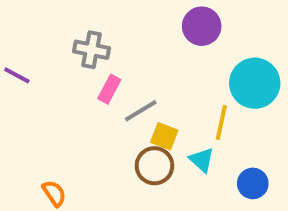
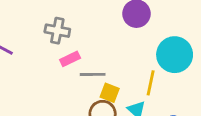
pink rectangle: (109, 89) -> (70, 59), turned 36
gray line: (141, 111) -> (93, 74), turned 30

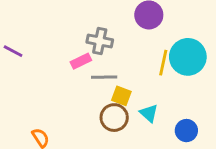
gray cross: (57, 31) -> (100, 41), moved
yellow line: (151, 83) -> (163, 63), moved

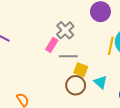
gray cross: (100, 41) -> (65, 30), turned 36
pink rectangle: (81, 61) -> (52, 45), turned -32

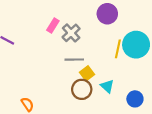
pink rectangle: (52, 45) -> (53, 25), moved
yellow square: (81, 70) -> (87, 73), turned 32

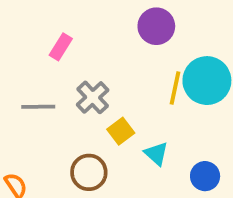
gray cross: (71, 33) -> (93, 97), moved
gray line: (74, 60) -> (38, 107), moved
brown circle: (82, 89) -> (89, 172), moved

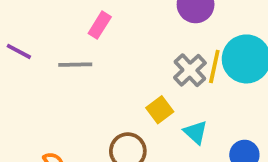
gray cross: (93, 97) -> (190, 70), moved
gray line: (38, 107) -> (75, 65), moved

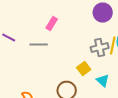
gray cross: (190, 70) -> (100, 48), turned 30

